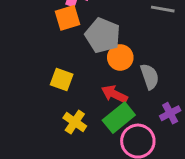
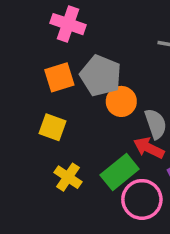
orange square: (67, 18) -> (59, 77), moved
red arrow: (114, 94) -> (149, 148), moved

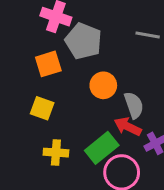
gray pentagon: (101, 76) -> (83, 41), moved
yellow cross: (68, 177) -> (56, 153), turned -30

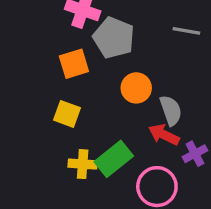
green rectangle: (102, 148) -> (114, 159), moved

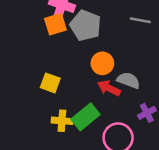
orange square: (74, 64) -> (55, 24), moved
gray semicircle: (171, 110) -> (129, 80), turned -50
red arrow: (164, 135) -> (109, 88), moved

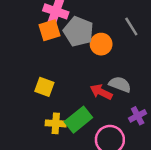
gray line: (140, 20) -> (131, 26), turned 48
orange circle: (102, 63) -> (101, 44), moved

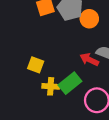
yellow square: (44, 87) -> (36, 65), moved

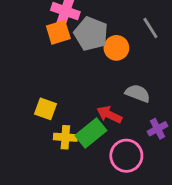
red arrow: (89, 60) -> (109, 115), moved

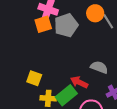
gray pentagon: (91, 34) -> (66, 25), turned 30
orange circle: (116, 48) -> (95, 13), moved

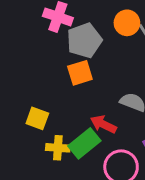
orange square: (43, 24) -> (80, 73), moved

